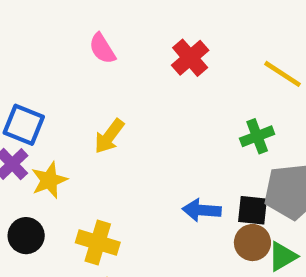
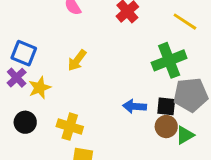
green cross: (257, 136) -> (169, 60), size x1.6

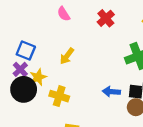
black circle: (25, 122) -> (24, 89), moved, size x1.5
yellow cross: (70, 127) -> (59, 96), moved

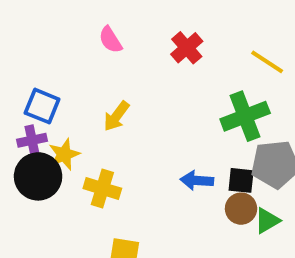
purple cross: (20, 69) -> (32, 140), turned 32

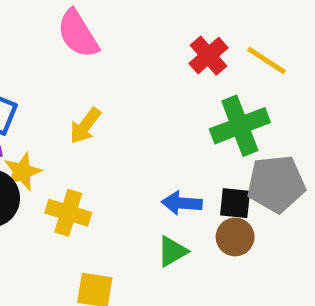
pink semicircle: (110, 40) -> (78, 34), size x1.5
red cross: (187, 48) -> (208, 56), moved
green triangle: (267, 221) -> (172, 251), moved

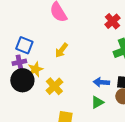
yellow cross: (68, 213) -> (54, 86), turned 30

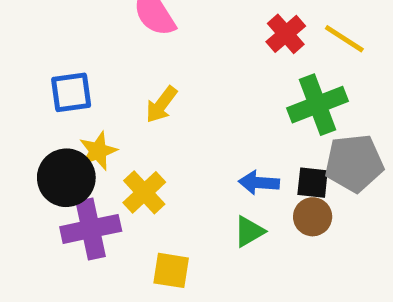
blue square: (24, 45) -> (71, 92), turned -30
purple cross: (19, 62) -> (91, 229), moved, size x1.6

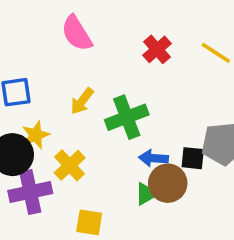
red cross: (286, 34) -> (157, 49), moved
green cross: (317, 105) -> (127, 117), moved
brown circle: (313, 217) -> (168, 183), moved, size x1.4

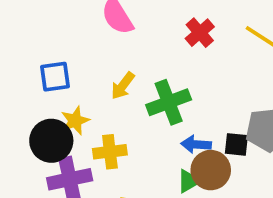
yellow cross: (70, 165) -> (110, 152), turned 36

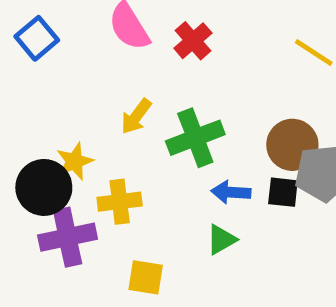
red cross: (200, 33) -> (193, 41), moved
blue square: (55, 77) -> (37, 38), moved, turned -32
brown circle: (211, 170) -> (292, 145), moved

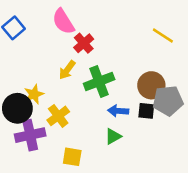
red cross: (193, 41) -> (84, 43), moved
yellow cross: (120, 202) -> (58, 116), turned -30

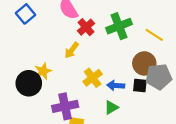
yellow line: (163, 36) -> (154, 35), moved
green cross: (99, 81) -> (119, 26), moved
yellow cross: (58, 116) -> (93, 78), moved
purple cross: (30, 135) -> (65, 106), moved

